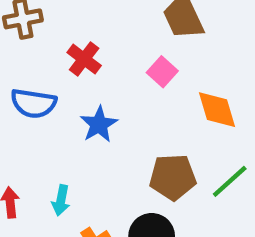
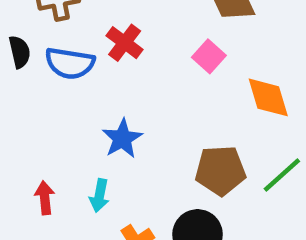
blue semicircle: (33, 103) -> (70, 63), moved
blue star: (99, 124) -> (122, 138), moved

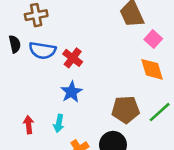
red cross: (125, 43) -> (73, 58), moved
pink square: (209, 56) -> (153, 39), moved

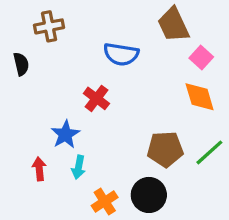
blue semicircle: (42, 50) -> (121, 54), moved
red cross: (73, 58) -> (96, 98), moved
blue star: (71, 92) -> (65, 134), moved

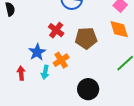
brown pentagon: (165, 149) -> (86, 38), moved
orange cross: (105, 202) -> (61, 60), moved

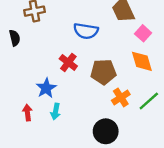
orange cross: (61, 60) -> (121, 97), moved

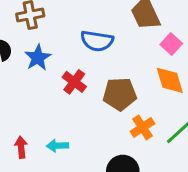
blue star: (46, 88) -> (38, 58), moved
cyan arrow: (55, 111) -> (57, 146), turned 77

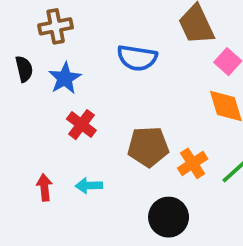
red cross: (74, 82) -> (81, 125), moved
brown pentagon: (120, 94) -> (148, 147), moved

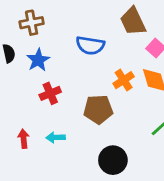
red cross: (81, 125) -> (50, 93), turned 30
orange cross: (193, 163) -> (124, 80), moved

